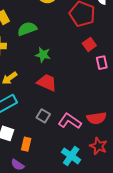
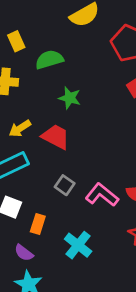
red trapezoid: (47, 83) -> (56, 137), moved
cyan cross: (71, 156) -> (78, 245), moved

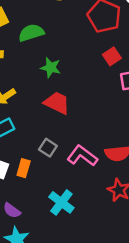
red trapezoid: (56, 137) -> (57, 103), moved
orange rectangle: (38, 224) -> (24, 168), moved

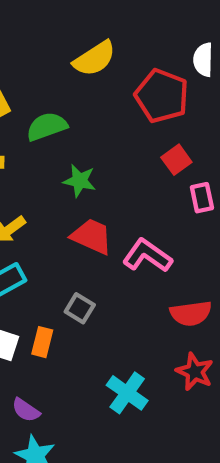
pink L-shape: (82, 156) -> (147, 256), moved
cyan cross: (61, 202) -> (127, 393), moved

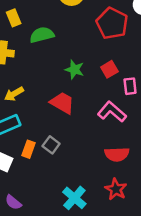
red square: (176, 160) -> (109, 69), moved
green star: (80, 181) -> (74, 70), moved
pink L-shape: (147, 256) -> (112, 112), moved
orange rectangle: (42, 342) -> (29, 149), moved

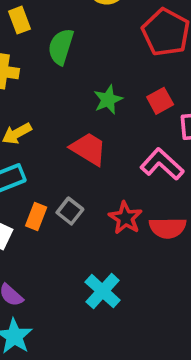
green semicircle: (42, 35) -> (61, 47), turned -60
green star: (74, 70) -> (108, 100), turned 30
red star: (116, 189) -> (125, 218), moved

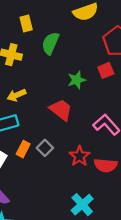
red square: (160, 101) -> (106, 70), moved
cyan cross: (103, 291) -> (82, 205), moved

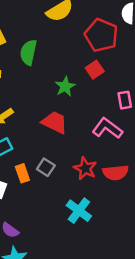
orange rectangle: (23, 149) -> (22, 173), turned -35
cyan cross: (82, 205) -> (79, 211), moved

